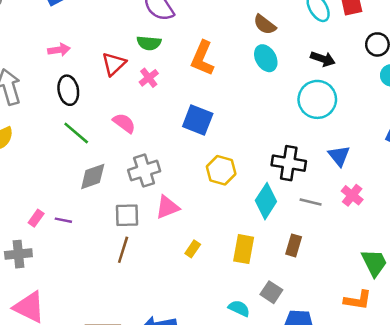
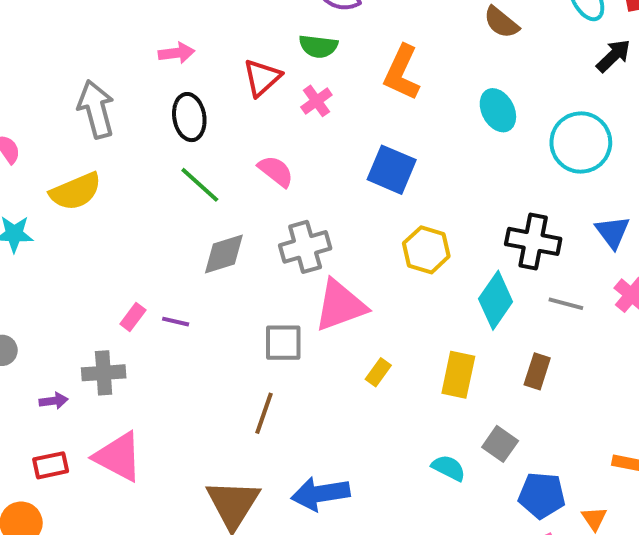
cyan ellipse: (266, 58) -> (498, 110), moved
black arrow: (323, 59) -> (613, 56), moved, turned -65
pink triangle: (167, 207) -> (340, 305), size x1.4
gray square: (127, 215) -> (283, 343), moved
brown line: (123, 250) -> (264, 413), moved

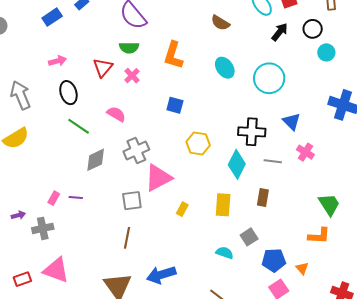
blue square: (392, 170) -> (175, 105), size x0.7
purple arrow: (54, 401) -> (18, 215), moved
gray square: (500, 444) -> (249, 237), turned 30

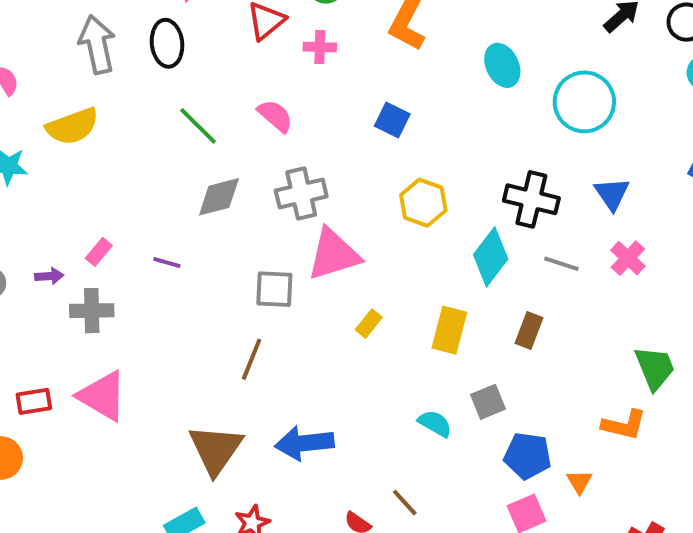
pink cross: (132, 76) -> (320, 47), turned 35
black ellipse: (68, 93) -> (167, 43), moved
pink rectangle: (54, 198) -> (99, 252), moved

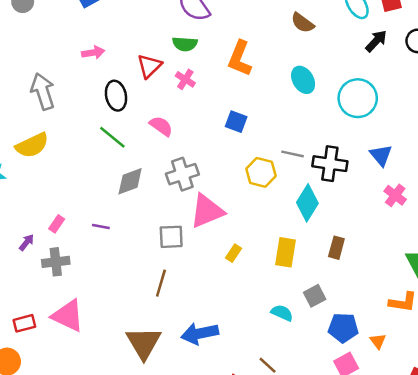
black ellipse: (167, 43) -> (116, 96), moved
pink cross: (320, 47) -> (185, 79), turned 36
gray line: (561, 264) -> (292, 154), moved
purple arrow: (49, 276) -> (27, 242), turned -42

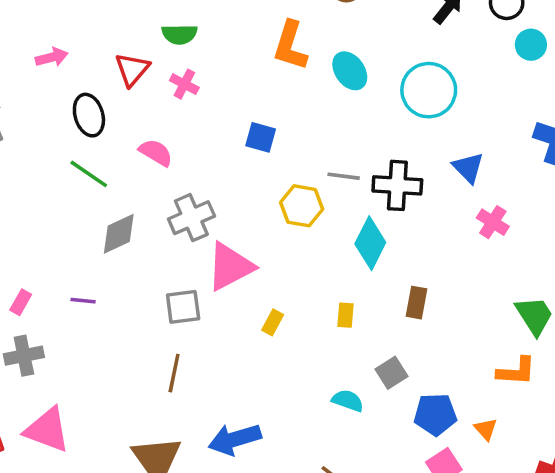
orange L-shape: (240, 58) -> (290, 46), moved
yellow rectangle: (286, 252) -> (345, 315), size x0.6

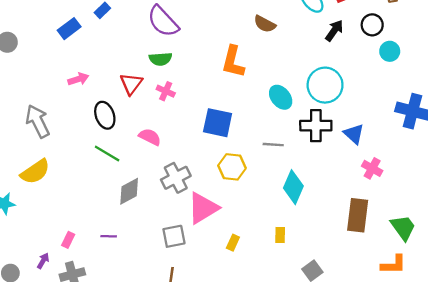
cyan ellipse: (350, 71) -> (281, 97), moved
blue square: (261, 137) -> (218, 123), size x1.5
black cross: (397, 185) -> (316, 126), moved
yellow hexagon: (302, 206) -> (232, 167), moved
brown rectangle: (416, 303) -> (358, 215), moved, size x1.6

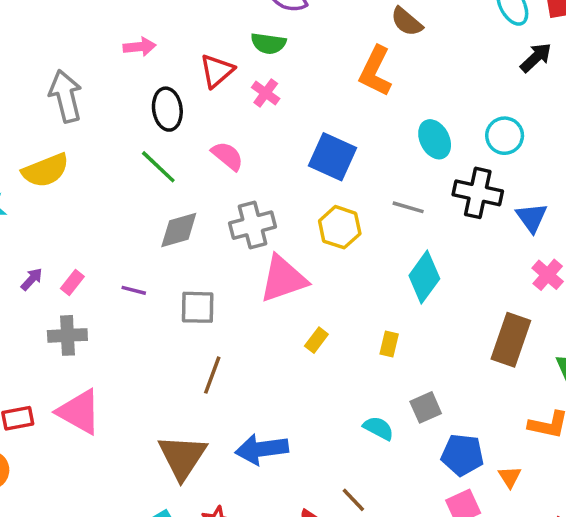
brown semicircle: (265, 24) -> (407, 22), moved
cyan circle: (325, 85) -> (505, 136), size x0.7
gray square: (174, 236) -> (198, 307), moved
purple arrow: (43, 261) -> (32, 279), moved

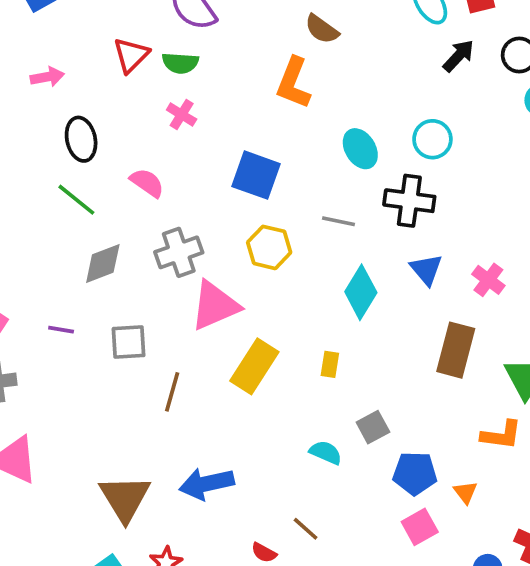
red triangle: (217, 71) -> (131, 55), moved
blue triangle: (532, 218) -> (426, 270), moved
yellow rectangle: (316, 340) -> (254, 366), size x2.0
brown line: (212, 375) -> (172, 392), moved

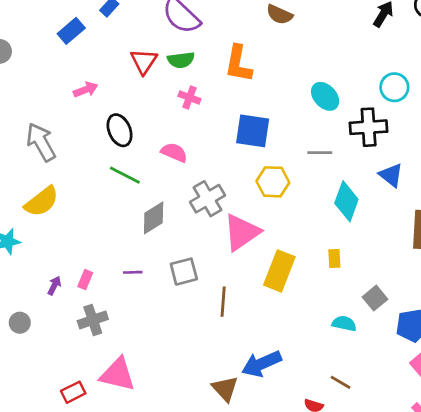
orange L-shape: (293, 83) -> (238, 64), moved
cyan circle: (432, 139) -> (394, 87), moved
brown triangle: (125, 498) -> (225, 389), moved, size x0.7

